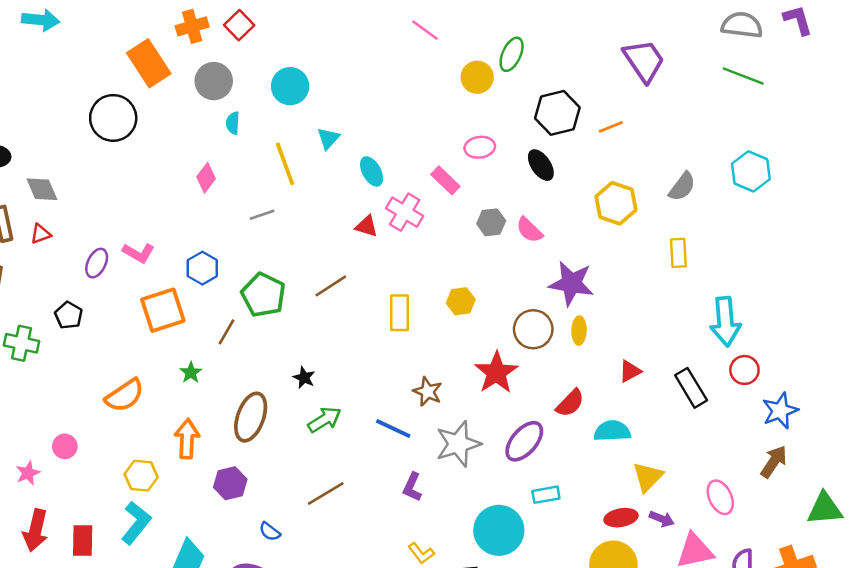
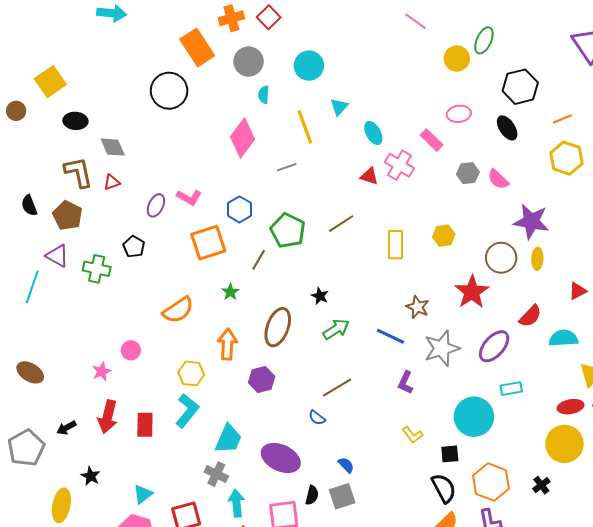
orange line: (611, 127) -> (562, 119), moved
pink diamond: (206, 178) -> (242, 138), size x1.6
blue semicircle: (270, 532) -> (317, 418), moved

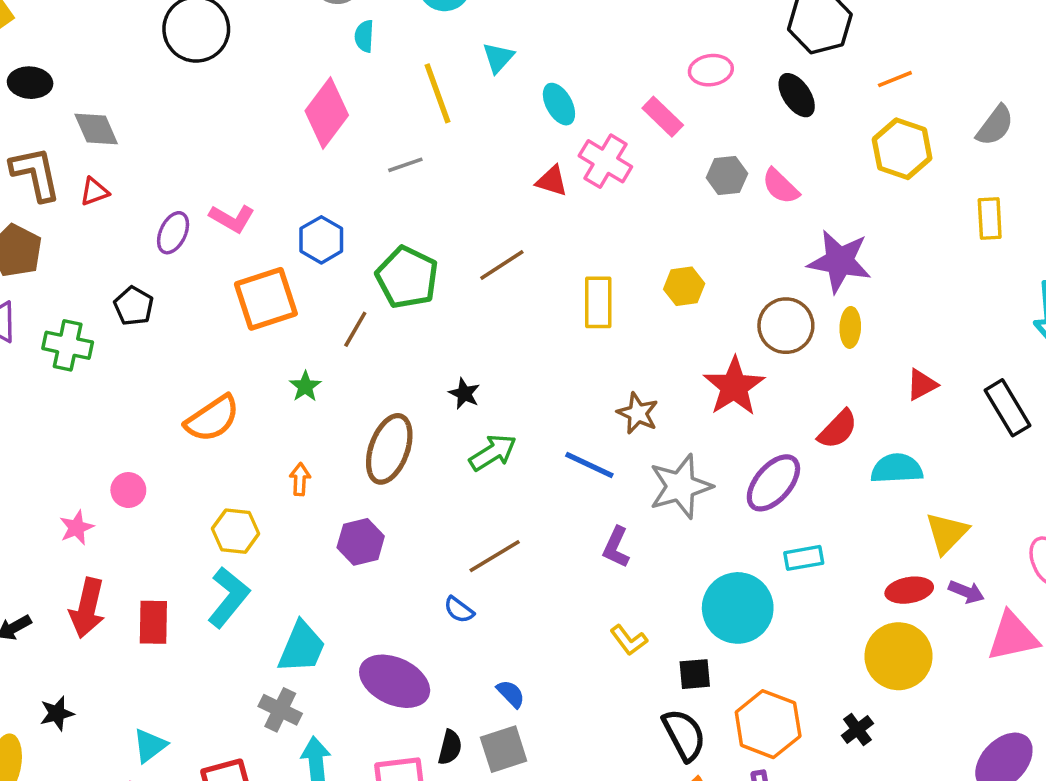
orange arrow: (227, 344) -> (300, 479), size x0.6
black star: (91, 476) -> (57, 713), turned 30

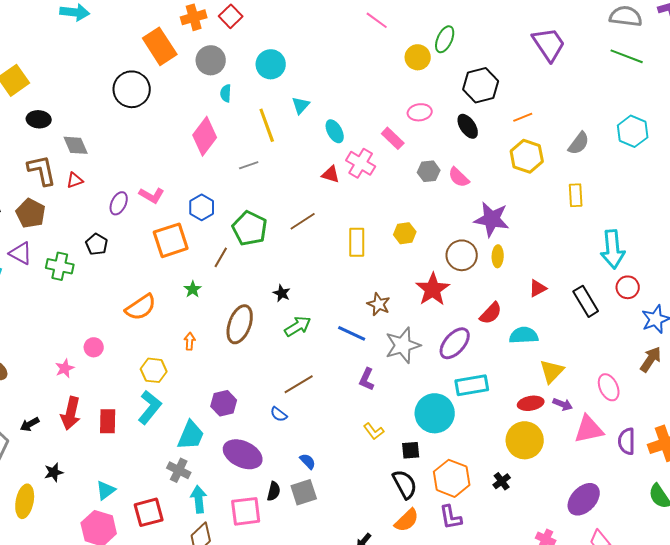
purple hexagon: (361, 542) -> (224, 403), moved
cyan rectangle: (804, 558) -> (472, 385), size x1.5

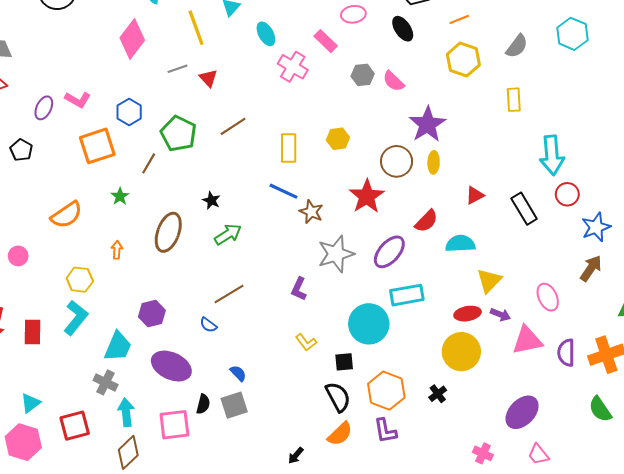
red triangle: (331, 174) -> (208, 78), moved, turned 30
purple star: (492, 219) -> (427, 124), turned 30
blue line: (352, 333) -> (283, 191), moved

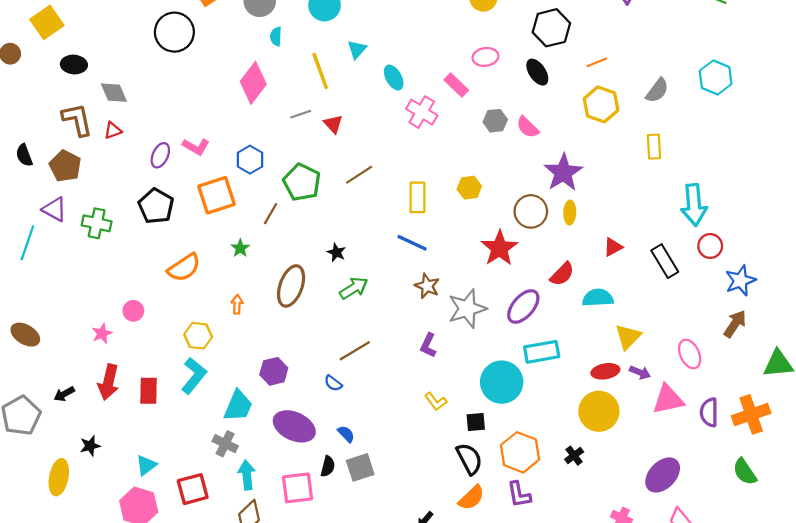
black pentagon: (21, 150) -> (156, 206), moved, size x1.5
brown star: (311, 212) -> (427, 286), moved
blue semicircle: (238, 373) -> (346, 434), moved

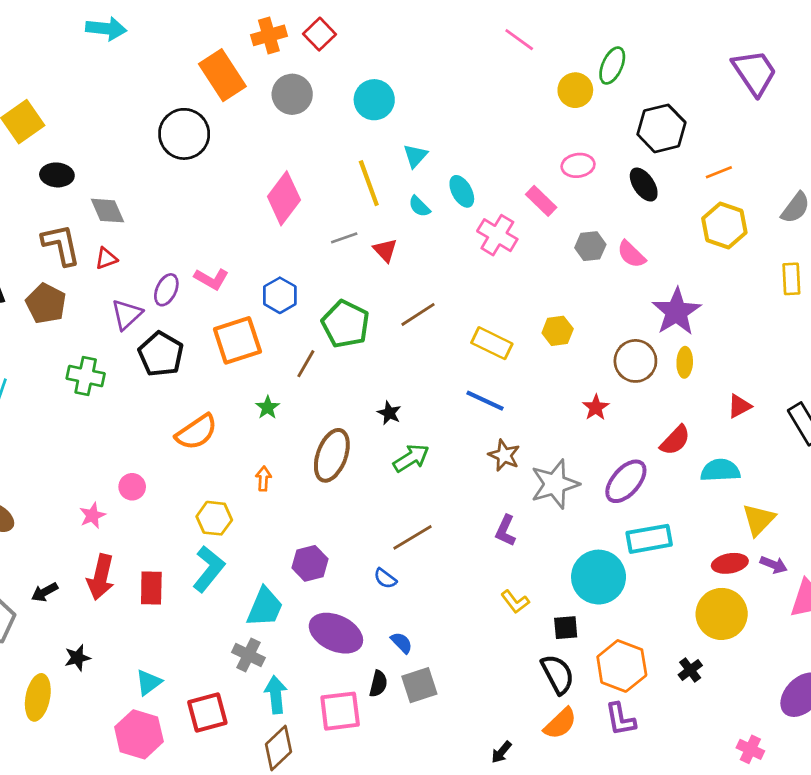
cyan semicircle: (276, 36) -> (419, 206), moved, turned -48
yellow rectangle: (417, 197) -> (492, 343), turned -64
purple triangle: (54, 209) -> (127, 314), moved, turned 48
red star: (500, 248) -> (596, 407), size x0.6

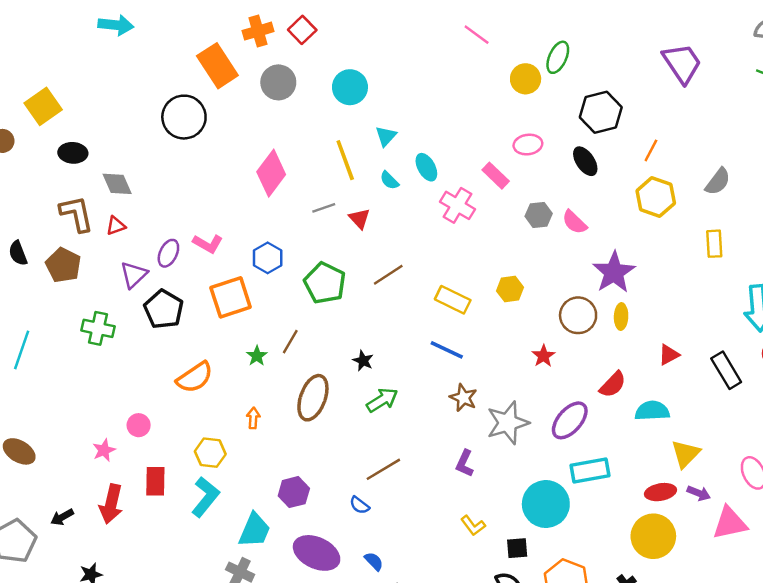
orange line: (719, 172) -> (651, 150), turned -40
brown line: (306, 364) -> (290, 342), moved
red rectangle: (151, 588) -> (155, 481), moved

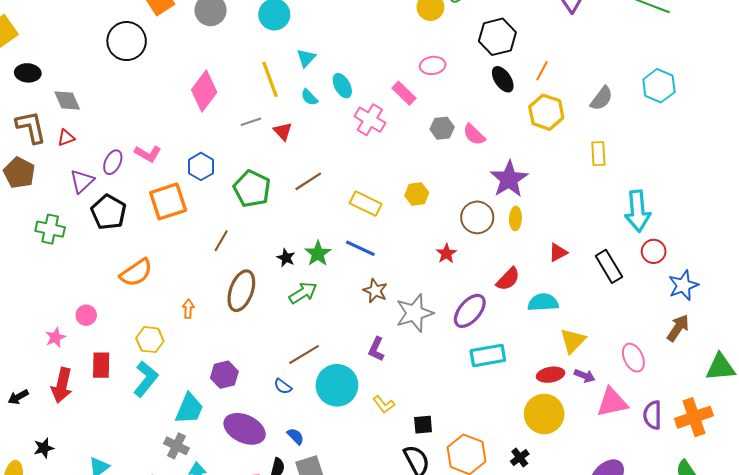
black ellipse: (585, 161) -> (503, 79), moved
green star: (257, 356) -> (318, 254), moved, size x1.4
cyan circle: (546, 504) -> (337, 385), moved

